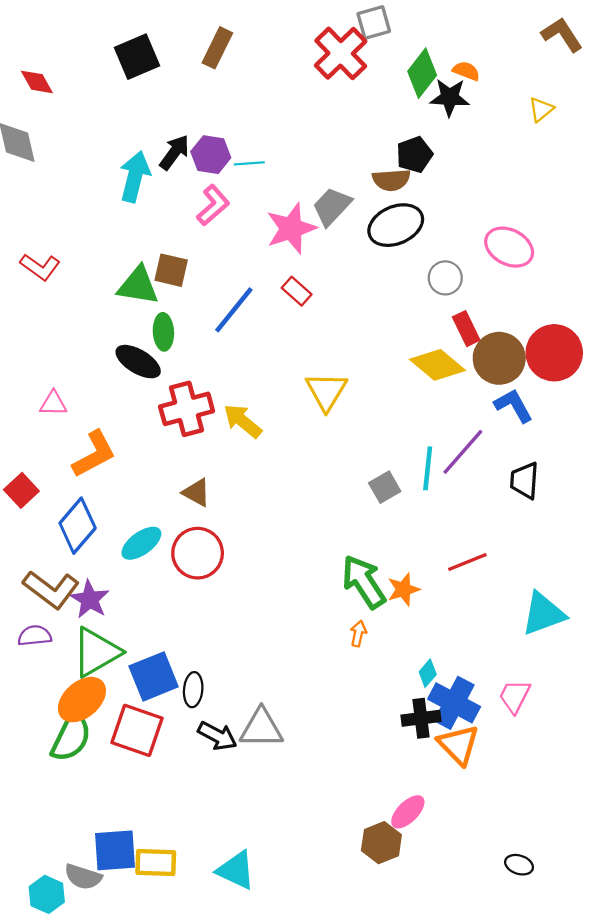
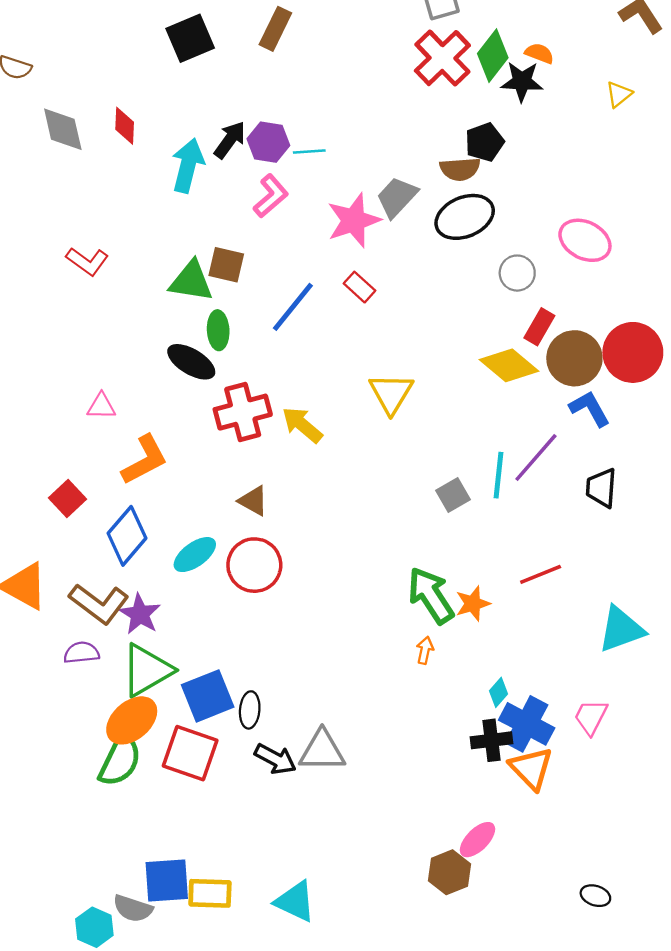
red cross: (341, 53) -> (442, 58), moved
red diamond: (37, 82) -> (125, 126), moved, turned 32
red rectangle: (466, 329) -> (539, 327), turned 56

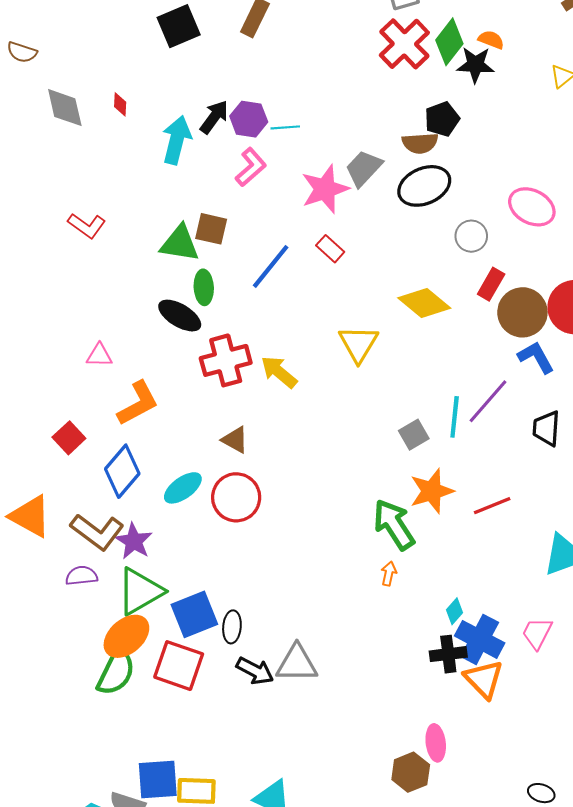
red diamond: (125, 126) -> (120, 104), size x0.7
yellow diamond: (509, 365) -> (424, 303), moved
orange star: (473, 604) -> (432, 491), moved, size x1.4
pink ellipse: (477, 840) -> (436, 743), turned -52

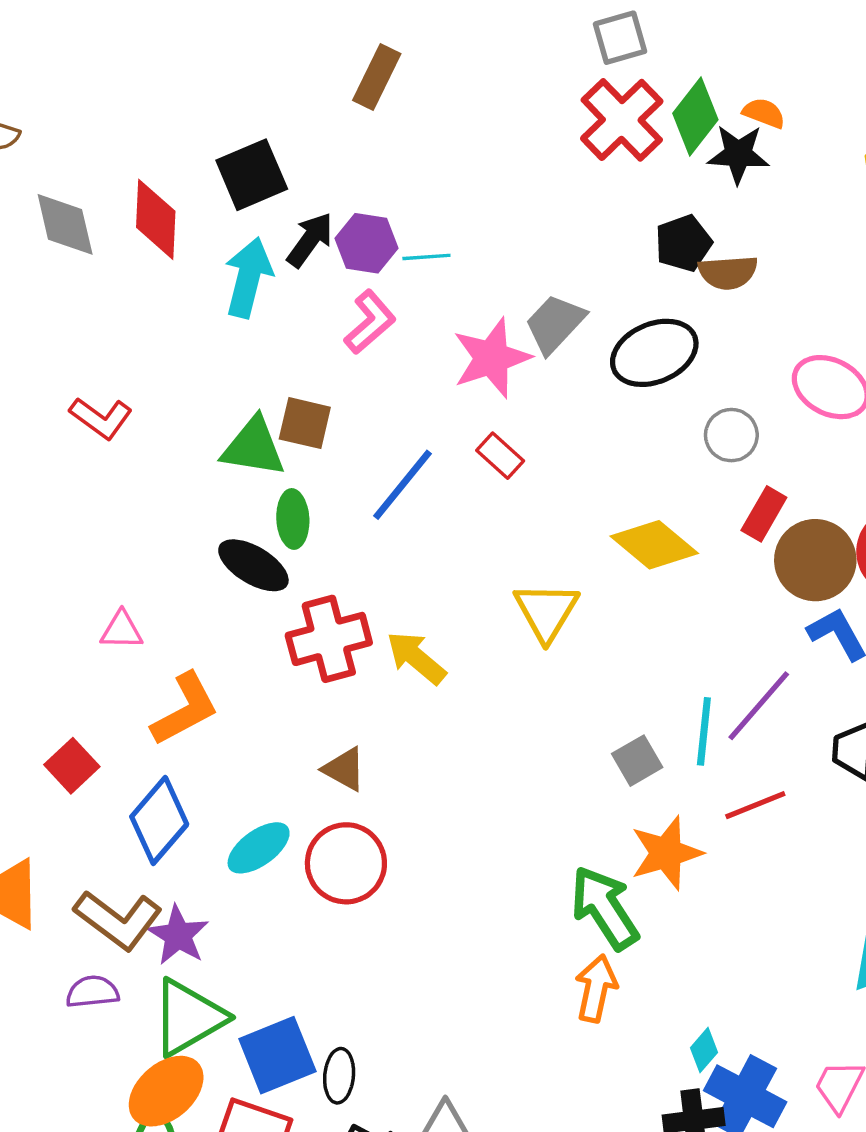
black square: (179, 26) -> (252, 175), moved
red diamond: (120, 104) -> (156, 219), size x2.0
brown semicircle: (420, 143) -> (728, 272), moved
red line: (492, 506) -> (755, 805), moved
orange arrow: (389, 574) -> (596, 988), size x1.6

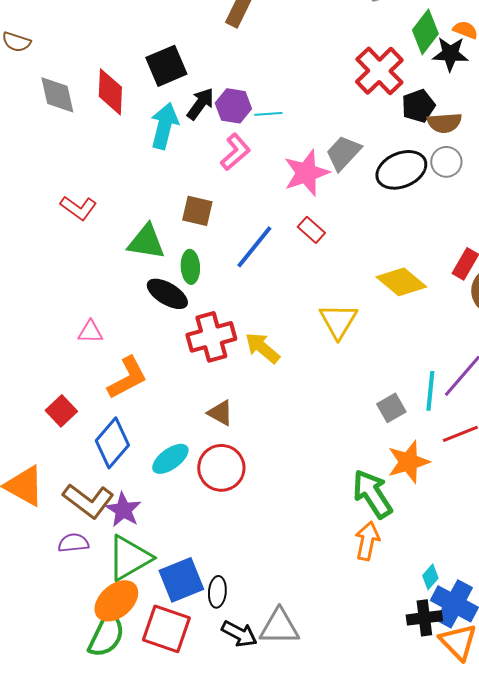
red cross: (622, 120) -> (379, 71), moved
gray circle: (731, 435) -> (446, 162), moved
green triangle: (253, 447) -> (146, 242), moved

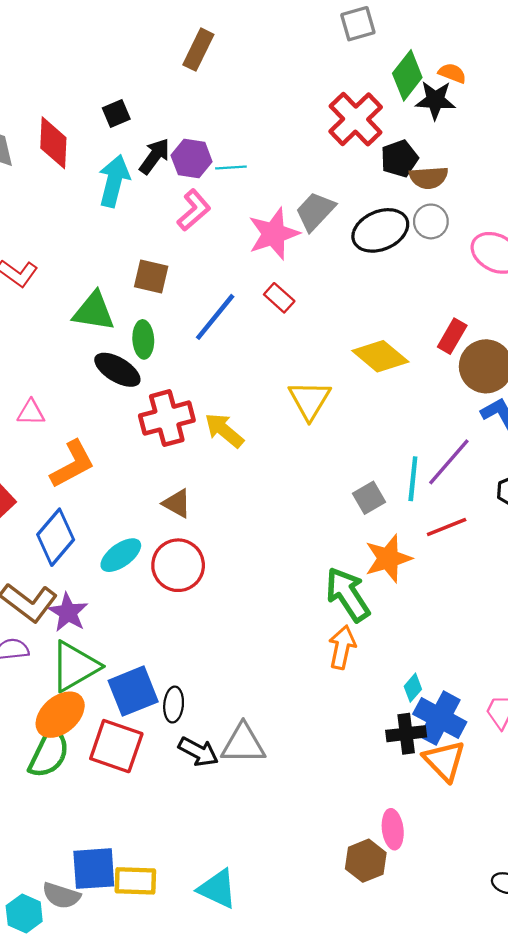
black square: (166, 66) -> (116, 114), size x0.6

